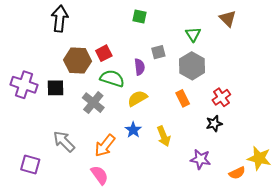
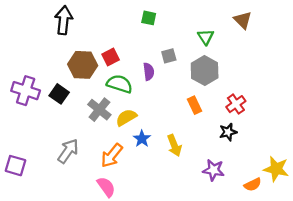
black square: (56, 88) -> (59, 94), turned 36
yellow semicircle: (137, 98) -> (126, 117), moved
gray arrow: (64, 141) -> (68, 151), turned 80
purple square: (30, 165) -> (16, 166), moved

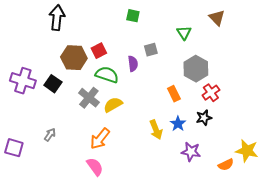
gray hexagon: (205, 70) -> (196, 69), moved
blue star: (142, 139) -> (178, 124), moved
gray arrow: (68, 151) -> (50, 135), moved, size x0.6

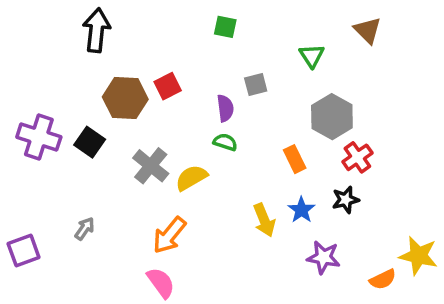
green semicircle: (107, 75) -> (225, 142), moved, size x0.6
purple square: (14, 148) -> (24, 251), turned -36

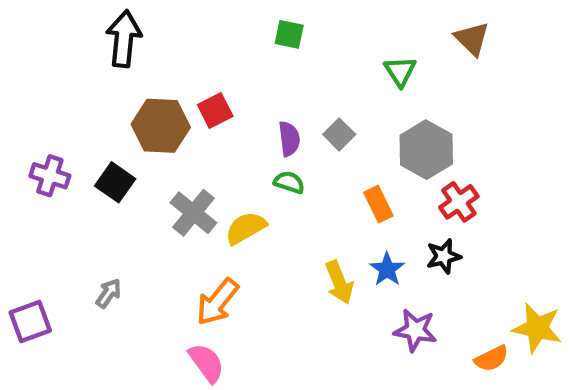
gray square: (256, 84) -> (339, 134), moved, turned -30
purple cross: (39, 137) -> (50, 176), size x0.7

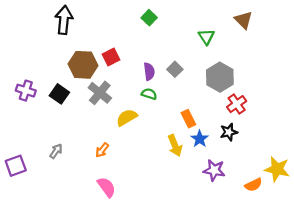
green square: (289, 34) -> (149, 18), turned 32
orange rectangle: (378, 204) -> (188, 119), moved
gray cross: (193, 213) -> (100, 93), moved
orange arrow: (217, 302) -> (102, 150), moved, size x0.6

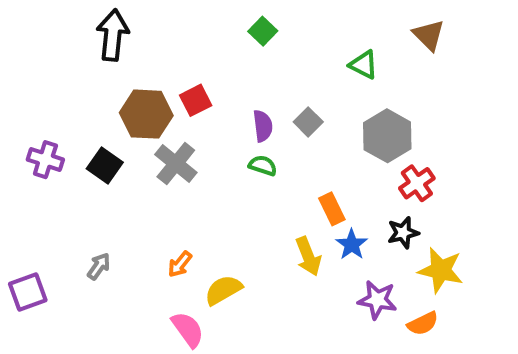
green triangle: (206, 37) -> (364, 65), turned -30
yellow semicircle: (127, 118) -> (223, 290), moved
yellow star: (277, 169) -> (441, 270), moved
orange semicircle: (253, 185) -> (423, 324), moved

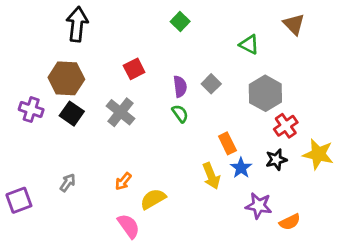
brown hexagon: (146, 114) -> (66, 78), moved
green semicircle: (263, 165) -> (180, 114), turned 36
yellow star: (441, 270) -> (318, 154), moved

